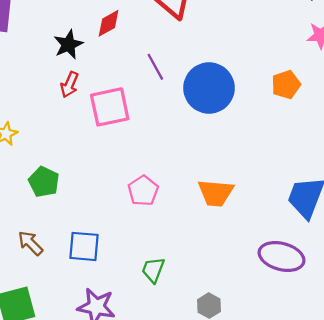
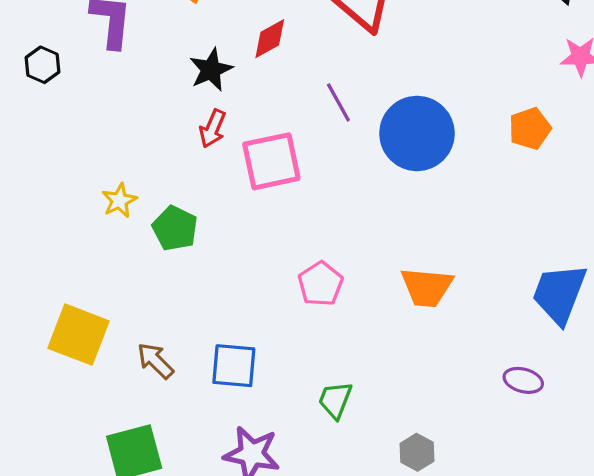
green pentagon: (44, 182) -> (175, 228), moved
purple ellipse: (282, 257) -> (523, 380), size x0.6

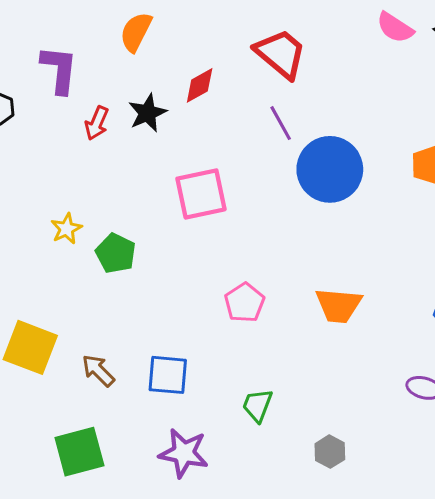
purple line: (338, 102) -> (281, 123), moved
red arrow: (213, 129) -> (97, 123), moved

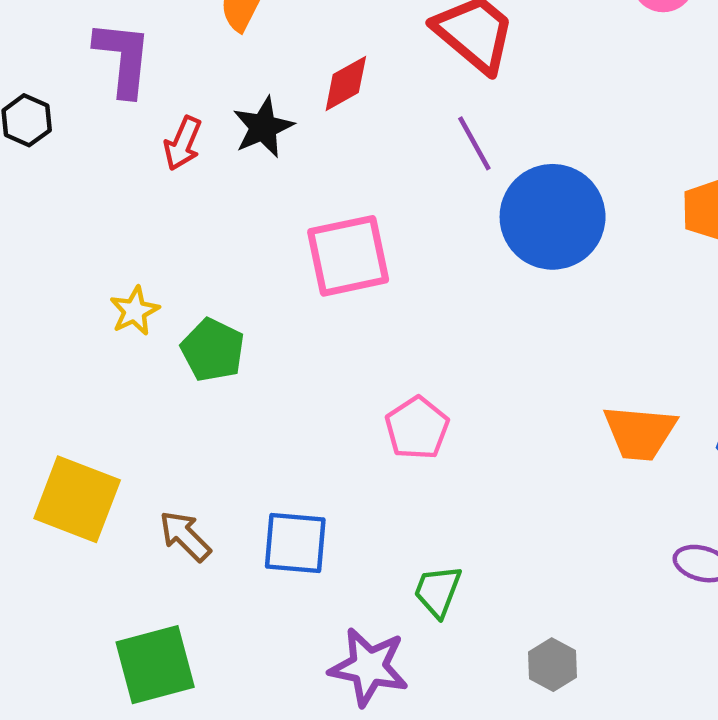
orange trapezoid: (339, 305) -> (640, 433), moved
purple star: (184, 453) -> (369, 667), moved

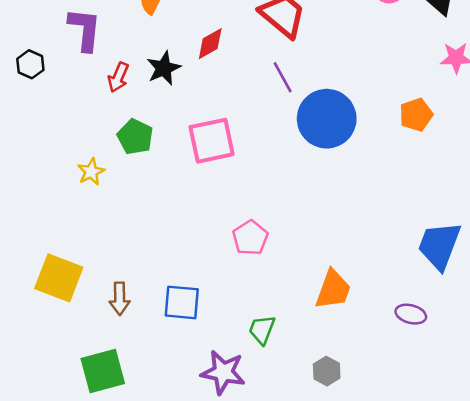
green pentagon: (213, 350) -> (135, 137), moved
orange trapezoid: (640, 433) -> (333, 289), moved, turned -75
brown arrow: (185, 536) -> (120, 299), turned -136

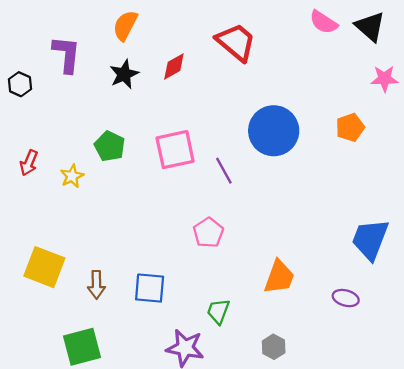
black star: (164, 68) -> (124, 74), moved
red arrow: (118, 77) -> (29, 163), moved
purple line: (283, 77) -> (224, 171), moved

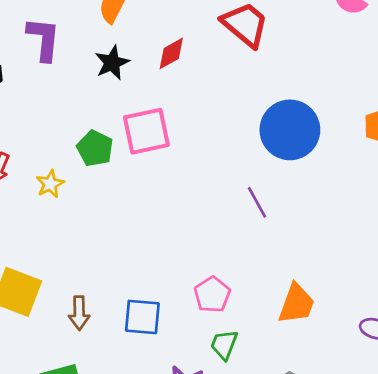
pink square: (175, 150) -> (146, 131), moved
purple line: (224, 171) -> (257, 202), moved
pink pentagon: (208, 233) -> (212, 295), moved

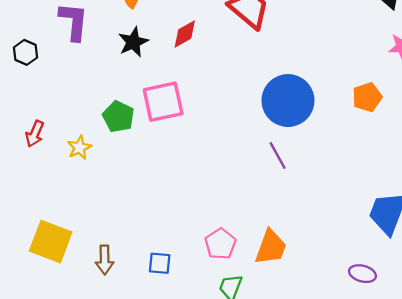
purple line: (257, 202) -> (278, 156), moved
orange trapezoid: (297, 304) -> (271, 247), moved
blue square: (142, 317) -> (160, 263), size x0.7

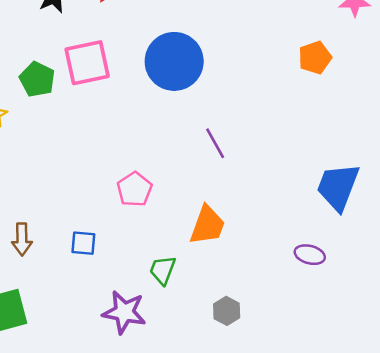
blue circle: (288, 101) -> (174, 61), moved
purple line: (278, 156) -> (215, 143), moved
pink pentagon: (220, 244) -> (134, 189), moved

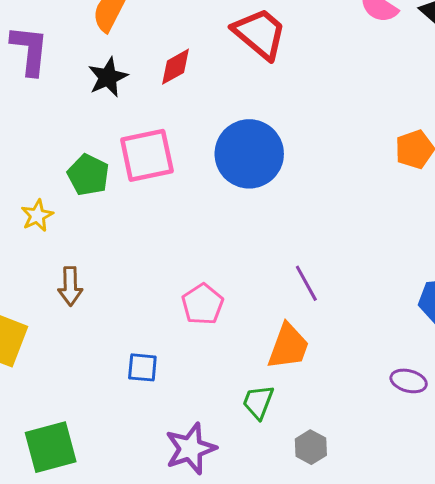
purple line: (215, 143) -> (306, 283), moved
brown arrow: (22, 239) -> (70, 286), moved
green trapezoid: (163, 270) -> (258, 402), moved
purple star: (124, 312) -> (191, 449), turned -30

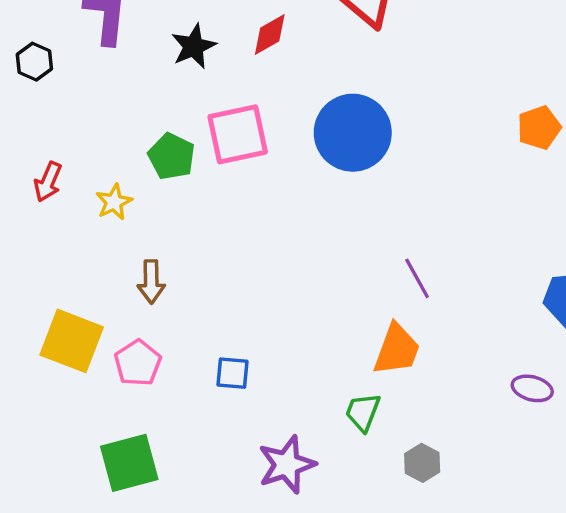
pink pentagon: (203, 304) -> (138, 363), moved

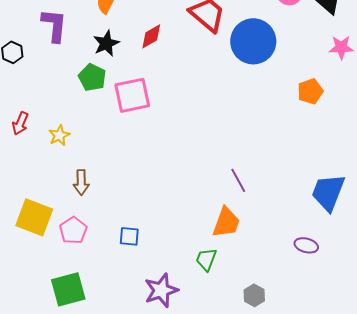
blue circle: (353, 133) -> (253, 41), moved
green pentagon: (172, 156) -> (92, 77), moved
gray hexagon: (422, 463) -> (254, 295), moved

